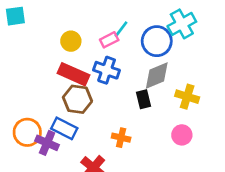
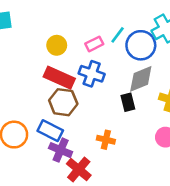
cyan line: (121, 29) -> (118, 35), moved
purple cross: (47, 143) -> (61, 150), moved

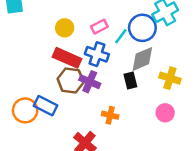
cyan line: (118, 35) -> (121, 36), moved
blue rectangle: (50, 131) -> (45, 106), moved
purple cross: (61, 150) -> (90, 82), moved

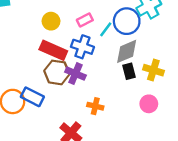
black rectangle: (130, 81) -> (129, 71), moved

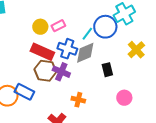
pink rectangle: (85, 20) -> (58, 26), moved
gray diamond: (127, 51) -> (85, 53), moved
yellow cross: (153, 70) -> (136, 50), moved, turned 30

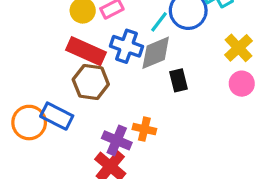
black rectangle: (107, 70) -> (178, 80), moved
purple cross: (61, 72) -> (117, 140), moved
pink circle: (124, 98) -> (242, 84), moved

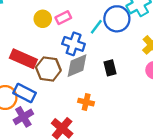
red rectangle: (86, 51) -> (23, 59), moved
gray diamond: (156, 53) -> (77, 66), moved
purple cross: (117, 140) -> (23, 117), moved, turned 36

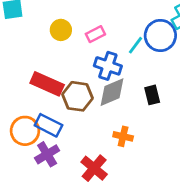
yellow circle: (43, 19) -> (61, 30), moved

